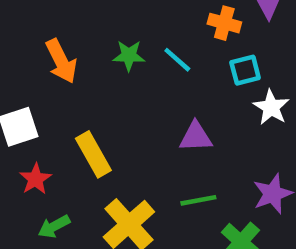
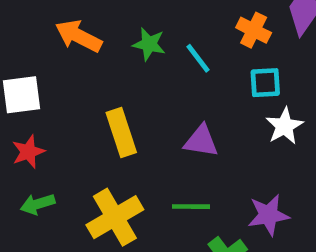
orange arrow: (61, 61) -> (79, 36), turned 132
yellow rectangle: (93, 154) -> (121, 133), moved

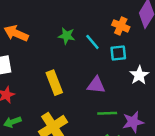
orange arrow: (79, 36) -> (16, 33), moved
cyan square: (265, 83) -> (118, 53), moved
green line: (191, 207) -> (107, 113), moved

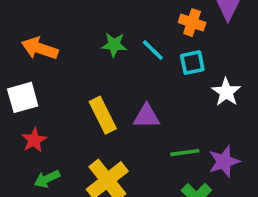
purple triangle: (96, 85) -> (147, 116), moved

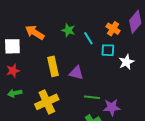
orange arrow: (40, 48) -> (35, 32), moved
white star: (226, 92) -> (126, 62), moved

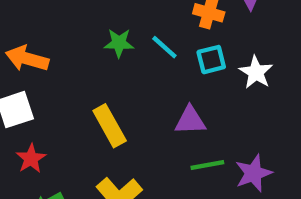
orange arrow: (35, 32) -> (27, 59), moved
purple triangle: (76, 73) -> (190, 120), moved

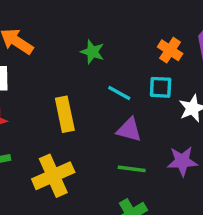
cyan line: (164, 47) -> (119, 93), moved, turned -30
purple star: (254, 173) -> (182, 161), moved

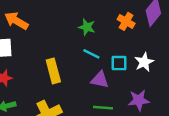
green star: (92, 52) -> (87, 27), moved
cyan square: (161, 87) -> (119, 63), moved

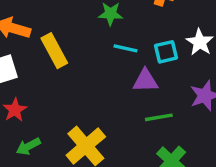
yellow rectangle: (53, 71) -> (54, 51), moved

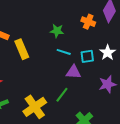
green line: (159, 117) -> (62, 95), moved, turned -49

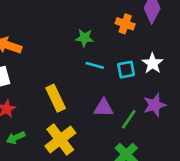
yellow rectangle: (22, 49) -> (56, 98), moved
purple triangle: (73, 72) -> (104, 108), moved
green line: (62, 95) -> (129, 119), moved

